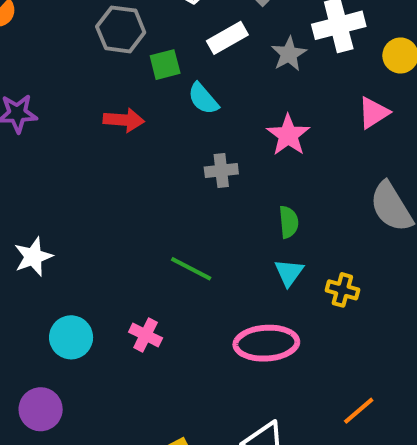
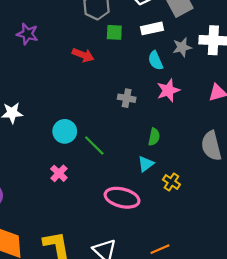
cyan semicircle: (203, 99) -> (155, 60), moved
cyan circle: (71, 337) -> (65, 131), moved

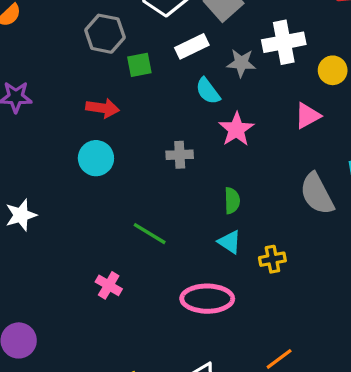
gray star: (182, 47) -> (241, 63), turned 30
cyan circle: (65, 131) -> (96, 158), moved
cyan triangle: (146, 164) -> (230, 242), turned -36
yellow cross: (171, 182) -> (272, 259), turned -30

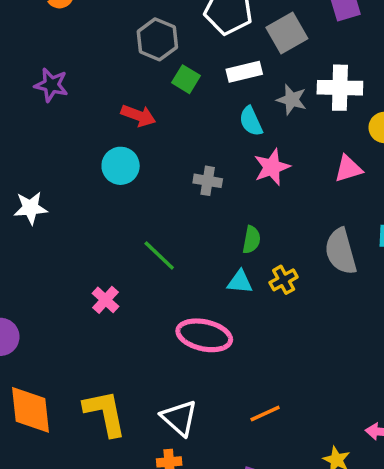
green square: (139, 65) -> (186, 79), turned 30
cyan triangle: (230, 242) -> (240, 282), turned -40
yellow cross: (272, 259) -> (284, 280), moved, turned -30

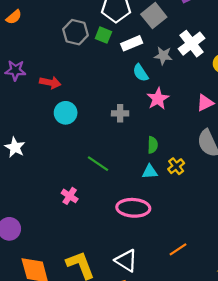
green square: (186, 79) -> (103, 35), moved
white cross: (340, 88) -> (191, 44), turned -30
red arrow: (138, 116) -> (50, 83), moved
pink triangle: (348, 169) -> (205, 103), moved
white star: (31, 208) -> (15, 147), turned -30

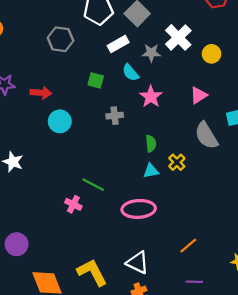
green square: (103, 35) -> (96, 80), moved
green line: (98, 164) -> (93, 185), moved

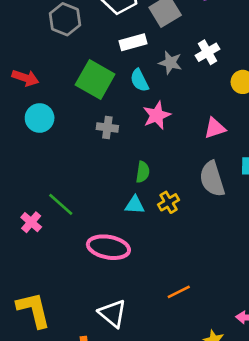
white cross: (178, 37) -> (207, 52), size x0.7
green square: (96, 80) -> (95, 79), size x1.8
orange line: (188, 246) -> (179, 292), moved
white triangle: (138, 263) -> (113, 313), moved

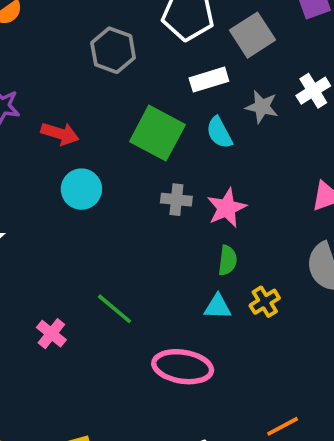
pink star: (157, 115) -> (227, 208), moved
pink cross: (31, 222) -> (51, 334), moved

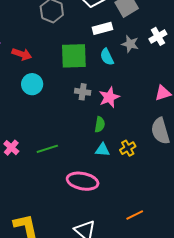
green square: (157, 133) -> (74, 56), turned -32
green semicircle: (228, 260) -> (100, 124), moved
green line: (114, 309) -> (47, 149), turned -60
pink cross: (51, 334) -> (11, 148), moved

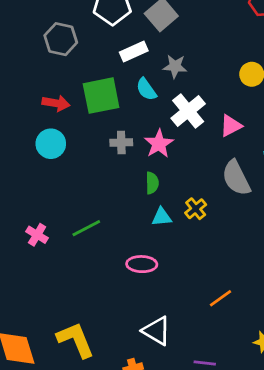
white cross: (158, 36) -> (188, 111), moved, size x1.4
red arrow: (22, 54) -> (56, 103), moved
pink ellipse: (83, 181) -> (142, 264), size x0.7

